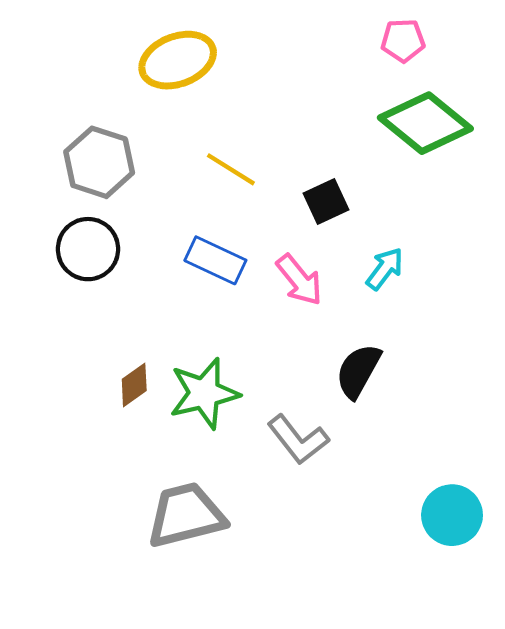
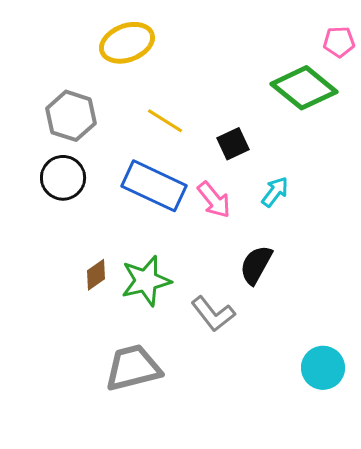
pink pentagon: (403, 40) -> (339, 42), moved
blue rectangle: (215, 260) -> (154, 186), size x1.5

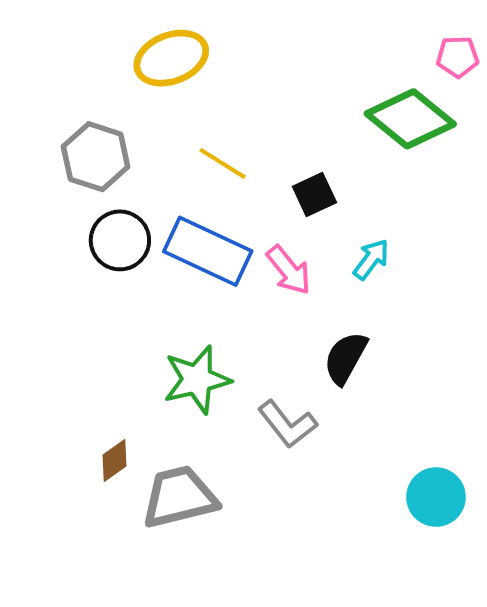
black circle: (63, 178) -> (120, 240), moved
brown diamond: (96, 275) -> (115, 461), moved

